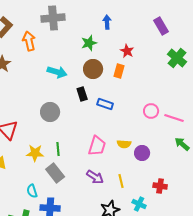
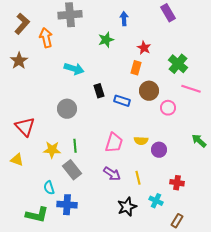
purple rectangle: (161, 26) -> (168, 13), moved
green cross: (177, 58) -> (178, 64), moved
brown circle: (93, 69) -> (149, 91), moved
pink line: (174, 118) -> (191, 89), moved

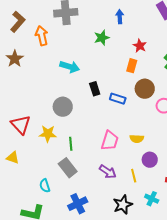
yellow star: (52, 150) -> (48, 134), moved
purple circle: (159, 150) -> (150, 160), moved
blue cross: (67, 205) -> (78, 204), moved, turned -30

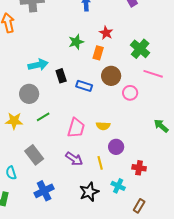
green star: (102, 38) -> (76, 42), moved
cyan arrow: (70, 67) -> (38, 65), moved, turned -30
green line: (71, 144) -> (43, 117), moved, turned 64

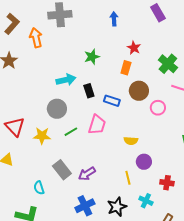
green star: (76, 42) -> (92, 57), moved
pink trapezoid: (76, 128) -> (97, 125), moved
purple arrow: (74, 159) -> (87, 174), moved, turned 114
blue cross: (44, 191) -> (85, 206), moved

